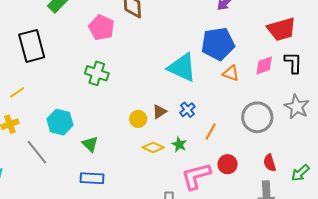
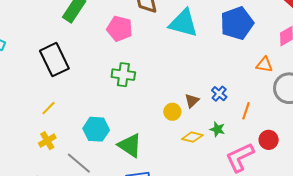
cyan triangle: (182, 67) -> (183, 23), moved
orange triangle: (231, 73) -> (264, 65), moved
green triangle: (90, 144) -> (130, 145), size x1.5

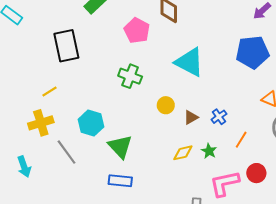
cyan triangle: (183, 23) -> (189, 62), moved
yellow circle: (172, 112) -> (166, 105), moved
yellow diamond: (192, 137) -> (183, 153), turned -40
yellow cross: (47, 141) -> (41, 123), size x1.4

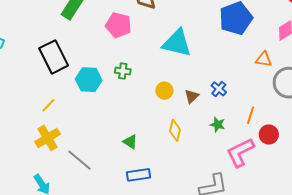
green cross: (130, 76) -> (123, 71), size x0.7
cyan hexagon: (91, 123) -> (89, 80), moved
orange line: (241, 140) -> (250, 115), moved
green triangle: (120, 147) -> (130, 142), size x0.6
yellow diamond: (183, 153) -> (175, 130), moved, turned -50

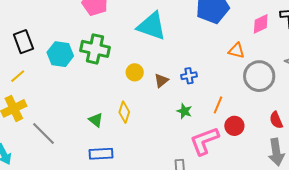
black rectangle: (54, 57) -> (23, 42), moved, size x0.7
green cross: (123, 71) -> (95, 49), size x1.8
blue cross: (219, 89) -> (189, 76), turned 35
yellow diamond: (175, 130) -> (124, 112), moved

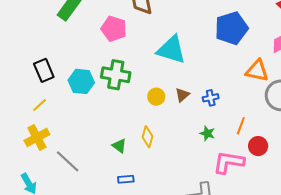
orange triangle: (236, 51) -> (257, 71), size x1.4
brown triangle: (161, 81) -> (182, 95), moved
pink L-shape: (204, 141) -> (229, 162), turned 32
blue rectangle: (101, 154) -> (126, 179), size x0.7

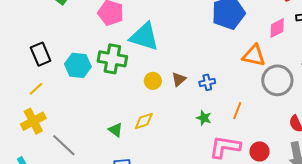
cyan triangle: (171, 50) -> (144, 37), moved
yellow diamond: (147, 137) -> (144, 121), turned 55
red circle: (258, 146) -> (260, 151), moved

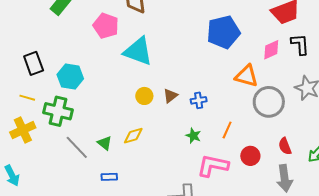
green cross: (112, 59) -> (58, 111), moved
yellow line: (36, 89) -> (27, 98), turned 56
gray line: (64, 145) -> (77, 147), moved
red circle: (260, 151) -> (250, 156), moved

